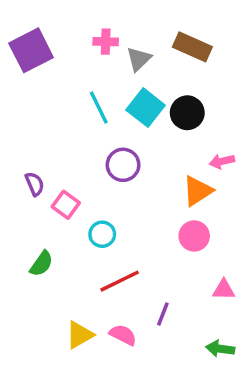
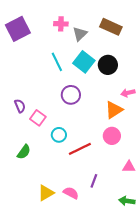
red line: (120, 281) -> (80, 149), moved

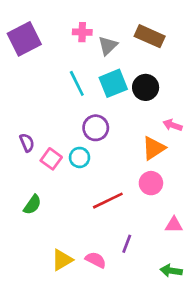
cyan square: (84, 62) -> (113, 83), turned 30
pink arrow: (128, 93) -> (173, 125), turned 32
cyan circle: (59, 135) -> (80, 157), moved

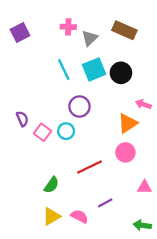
purple square: (24, 39) -> (20, 32), size x0.7
green semicircle: (32, 205) -> (51, 185), moved
purple line: (127, 244) -> (105, 203), turned 40

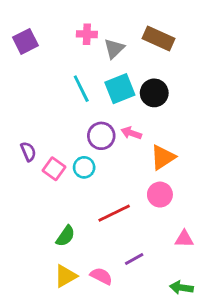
pink arrow: (143, 104) -> (131, 133), moved

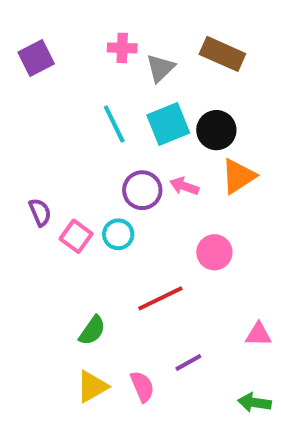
orange triangle: (163, 157) -> (238, 176), moved
pink circle: (160, 195) -> (214, 252), moved
pink semicircle: (101, 276) -> (142, 387), turned 40

